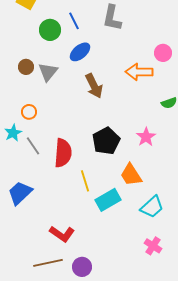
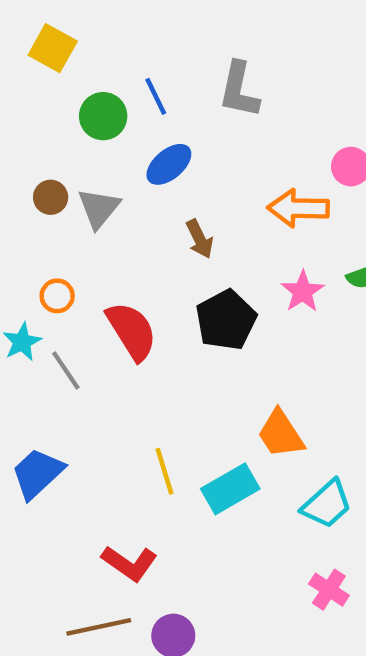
brown arrow: (94, 86) -> (200, 239), size x0.7
pink star: (146, 137) -> (303, 292), moved
black pentagon: (106, 141) -> (226, 320), moved
red semicircle: (63, 153) -> (132, 331), moved, turned -36
yellow line: (85, 181) -> (165, 471), moved

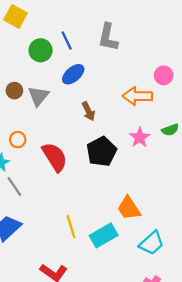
gray line: (66, 370) -> (14, 186), moved

